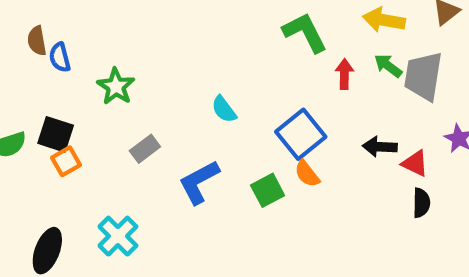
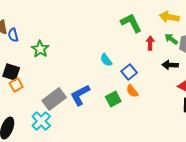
cyan semicircle: (224, 109) -> (106, 60), moved
blue square: (301, 134) -> (129, 72), size x0.7
black arrow: (380, 147) -> (170, 65), moved
gray rectangle: (145, 149) -> (54, 99), moved, size x1.6

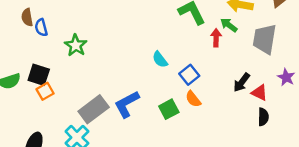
green arrow: (171, 39) -> (229, 25), moved
black arrow: (170, 65) -> (242, 82), moved, turned -56

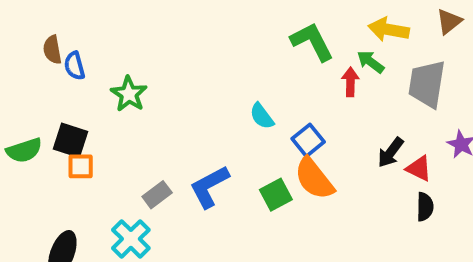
orange square: (45, 91) -> (81, 166), turned 30
orange semicircle: (193, 99) -> (314, 179), size x1.6
gray rectangle: (94, 109) -> (157, 195), size x0.6

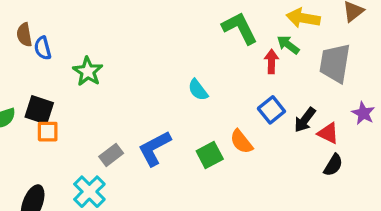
blue square: (308, 140) -> (271, 110), moved
orange semicircle: (314, 179) -> (241, 142), size x0.7
black semicircle: (425, 207) -> (333, 165), turned 30

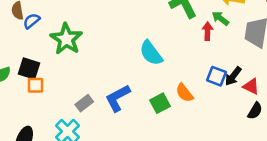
blue semicircle: (43, 48) -> (32, 21), turned 66
green star: (88, 71) -> (66, 39), size x1.4
cyan semicircle: (198, 90) -> (151, 53), size x1.5
blue square: (271, 110) -> (217, 76), moved, turned -30

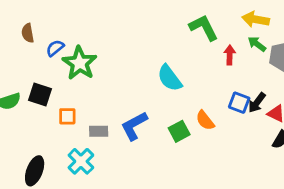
green arrow: (220, 18) -> (257, 44), moved
blue semicircle: (32, 21) -> (55, 48), moved
orange square: (35, 85) -> (67, 116), moved
gray rectangle: (84, 103) -> (99, 131), turned 36

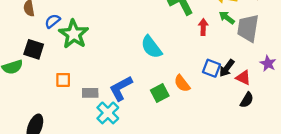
black square: (40, 94) -> (34, 49), moved
cyan cross: (81, 161) -> (108, 113), moved

